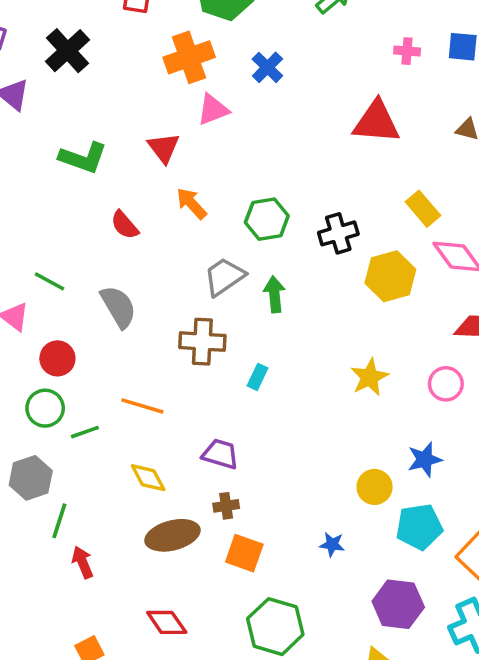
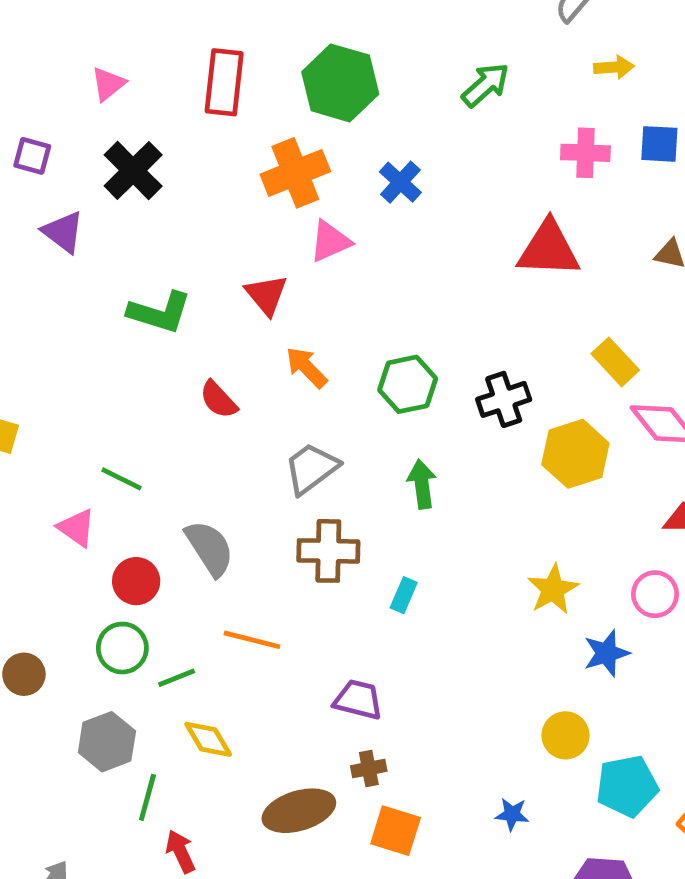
pink cross: (407, 51) -> (585, 153), size x1.4
gray trapezoid: (224, 277) -> (311, 468), moved
gray semicircle: (118, 307) -> (210, 548), moved
blue star: (425, 460) -> (606, 653), moved
yellow diamond: (148, 478) -> (208, 739), moved

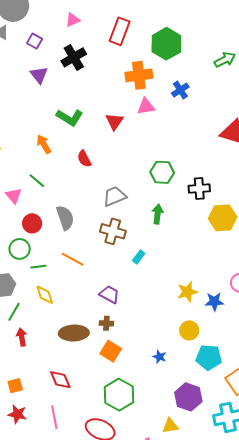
orange arrow: (306, 367) -> (44, 144), moved
yellow star: (553, 589) -> (187, 292), moved

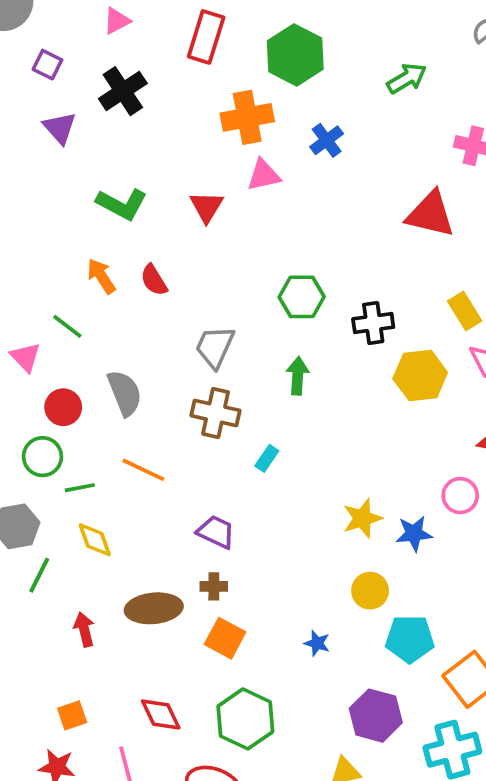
orange arrow: (44, 144) -> (101, 276), moved
gray trapezoid: (115, 196) -> (215, 347), turned -40
red arrow: (22, 337) -> (84, 629), moved
red diamond: (60, 380) -> (161, 714), moved
orange square: (15, 386) -> (72, 715), moved

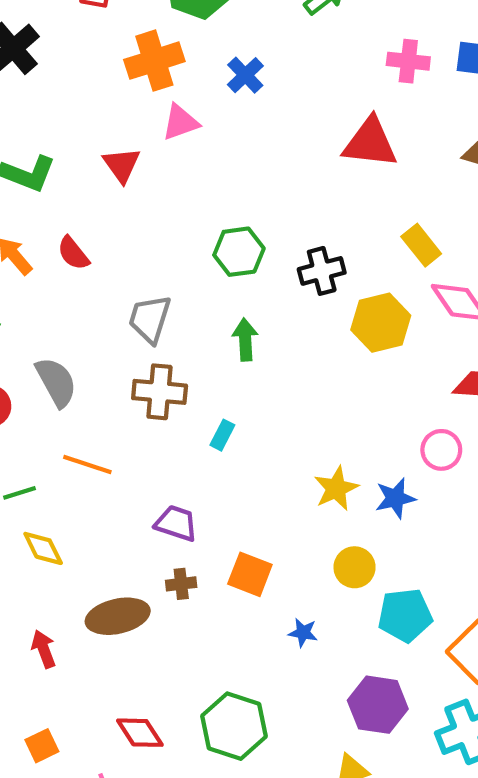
orange square: (225, 638) -> (250, 574), moved

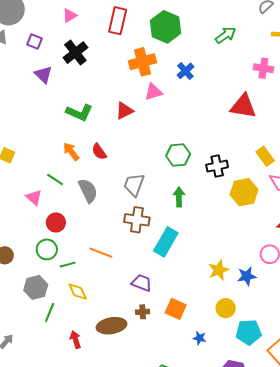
red triangle: (122, 165) -> (124, 111), turned 36
gray semicircle: (56, 382) -> (88, 191), moved
cyan rectangle: (222, 435) -> (166, 242), size x2.0

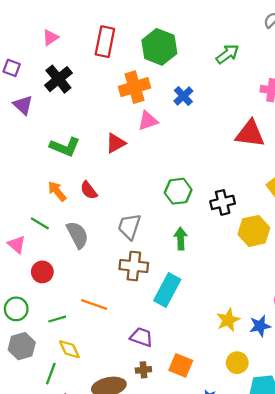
green circle: (47, 249) -> (16, 309), moved
green line: (50, 312) -> (51, 374), moved

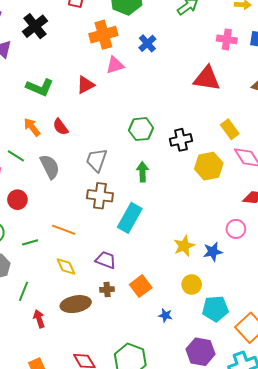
yellow diamond: (69, 349) -> (66, 266), moved
orange square: (181, 365) -> (141, 286), turned 30

